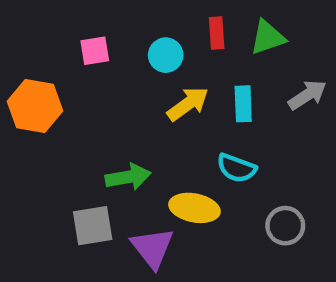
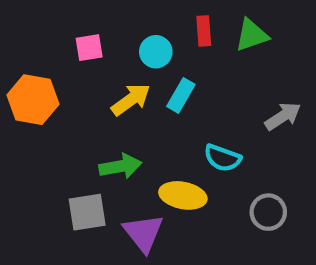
gray arrow: (307, 95) -> (283, 116), moved
yellow arrow: (188, 104) -> (131, 100), moved
cyan rectangle: (243, 104) -> (181, 95), moved, turned 32

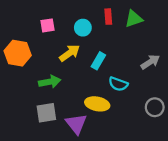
cyan rectangle: (181, 95) -> (98, 61), moved
green arrow: (120, 166) -> (50, 82), moved
gray circle: (268, 212) -> (155, 107), moved

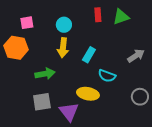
pink square: (47, 25) -> (27, 23), moved
cyan circle: (83, 28) -> (64, 25), moved
yellow arrow: (70, 53) -> (63, 48), turned 132

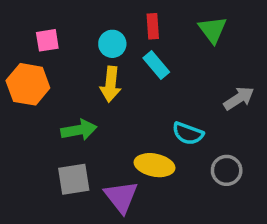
red rectangle: (98, 15) -> (153, 26), moved
green triangle: (121, 17) -> (213, 30), turned -48
cyan rectangle: (89, 55) -> (156, 65), moved, turned -70
gray circle: (140, 97) -> (227, 170), moved

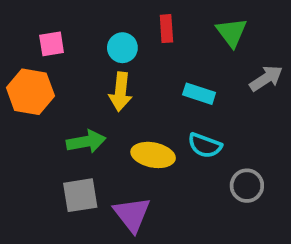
cyan rectangle: (156, 65) -> (199, 94), moved, turned -32
gray arrow: (239, 98) -> (266, 78), moved
yellow ellipse: (155, 165) -> (153, 155), moved

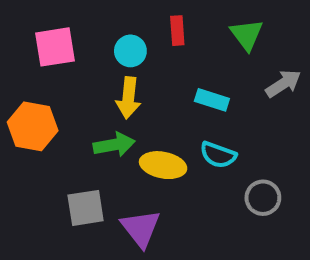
pink square: (52, 44) -> (55, 47), size x1.5
orange hexagon: (30, 92) -> (33, 126), moved
green arrow: (86, 142) -> (114, 145), moved

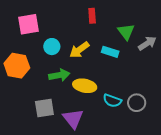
green triangle: (247, 35) -> (126, 32), moved
cyan circle: (130, 51) -> (52, 47), moved
yellow arrow: (128, 98) -> (79, 50), moved, turned 48
cyan semicircle: (218, 155) -> (112, 101), moved

